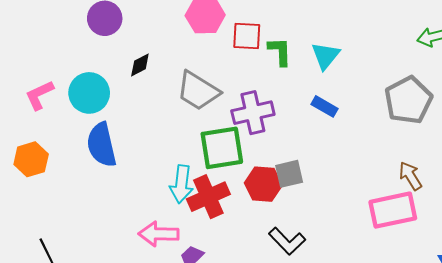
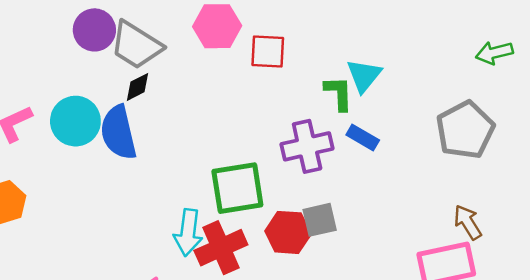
green L-shape: (280, 51) -> (339, 93), moved
gray trapezoid: (198, 91) -> (136, 45), moved
purple cross: (253, 113) -> (307, 146), moved
blue semicircle: (102, 145) -> (118, 132), moved

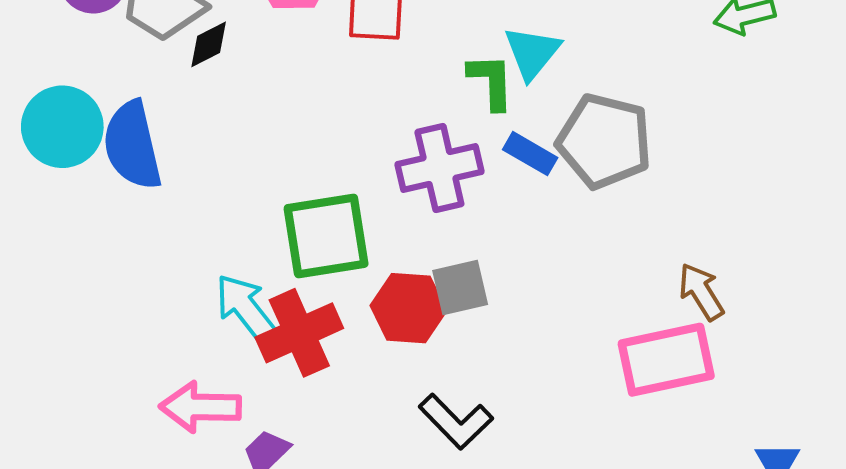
black diamond: (137, 87) -> (209, 44), moved
gray pentagon: (465, 130) -> (604, 141), moved, turned -30
cyan arrow: (188, 232) -> (246, 308), turned 135

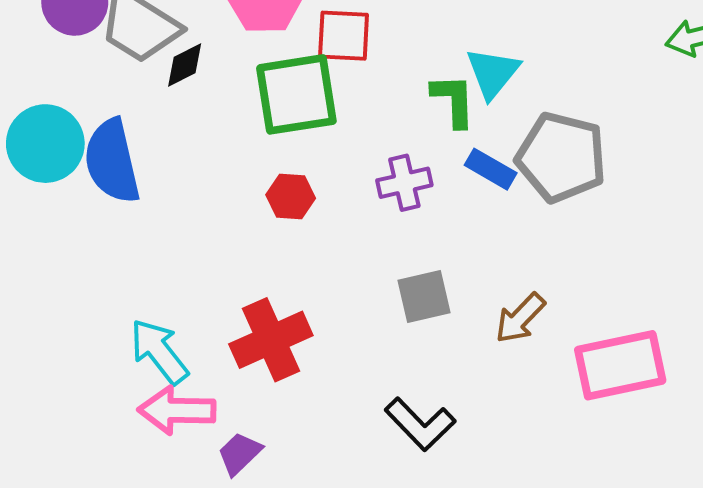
purple cross: (439, 168) -> (404, 183), size x0.7
green square: (326, 236) -> (296, 94), moved
brown arrow: (701, 292) -> (520, 318), moved, turned -104
cyan arrow: (246, 308) -> (159, 352), moved
red hexagon: (409, 308) -> (291, 197), moved, size x0.7

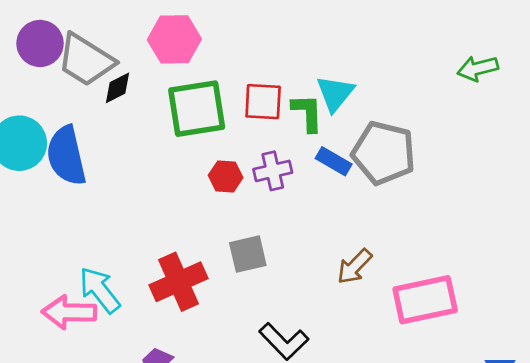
red square: (344, 36) -> (263, 102), moved
red hexagon: (291, 197) -> (226, 176), moved
gray square: (424, 297) -> (248, 254), moved
pink arrow: (177, 410) -> (69, 312), moved

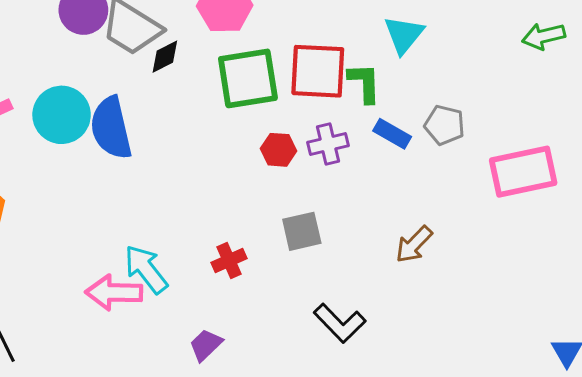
cyan triangle: (335, 93) -> (404, 35), moved
red square: (263, 102) -> (318, 71), size x1.4
gray pentagon: (384, 153) -> (445, 125), size x0.6
red cross: (179, 282) -> (229, 260), size x0.6
pink rectangle: (425, 300) -> (523, 172), moved

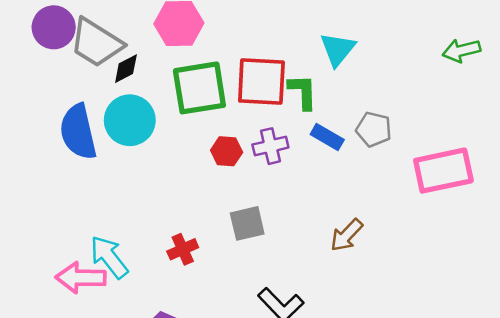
cyan circle: (62, 115) -> (130, 120), moved

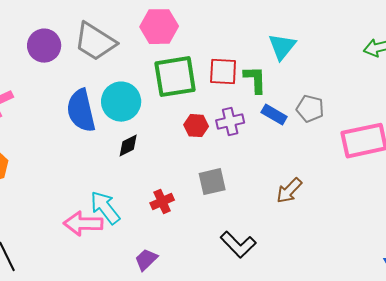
purple circle: (54, 27) -> (44, 46), moved
black diamond: (126, 69) -> (128, 146), moved
red square: (261, 82) -> (223, 72), size x0.7

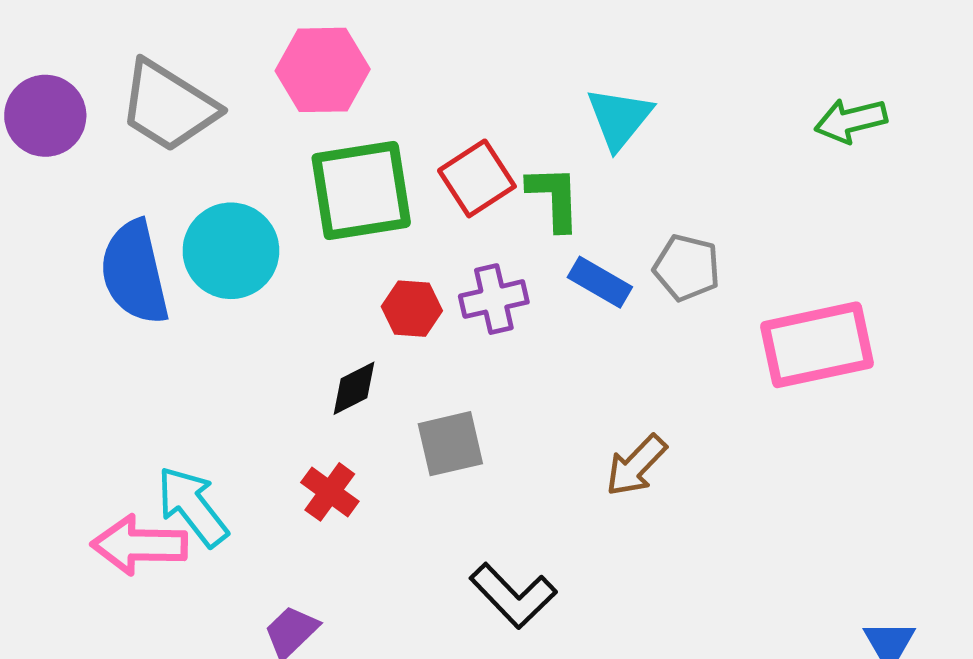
red square: (223, 72) -> (477, 178), turned -36
black diamond: (128, 146) -> (354, 388), moved
red cross: (162, 202) -> (330, 492), turned -30

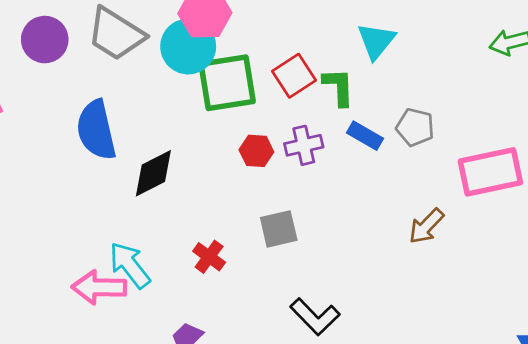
cyan circle: (231, 251) -> (188, 46), moved
black diamond: (354, 388) -> (153, 173), moved, size x1.5
brown arrow: (636, 465) -> (426, 226), moved

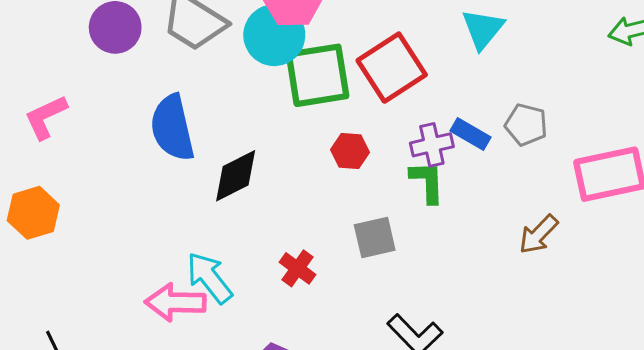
red square: (294, 76) -> (392, 68), size x1.4
green L-shape: (339, 87) -> (427, 182), moved
purple cross: (304, 145) -> (432, 145), moved

